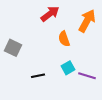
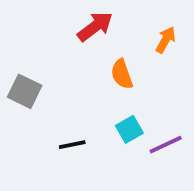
orange arrow: (87, 21) -> (166, 40), size x0.6
purple line: (87, 76) -> (166, 145), turned -42

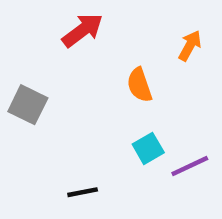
red arrow: (95, 26) -> (83, 30), moved
black line: (72, 145) -> (83, 192), moved

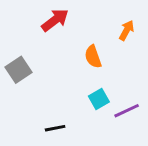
gray square: (28, 105) -> (18, 70), turned 30

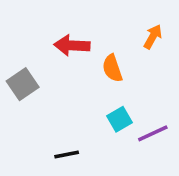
red arrow: (55, 20) -> (72, 45), moved, turned -140

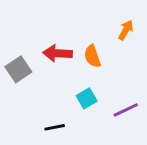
red arrow: (72, 45) -> (58, 53), moved
cyan square: (119, 119) -> (87, 98), moved

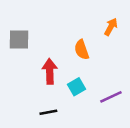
red arrow: (58, 53) -> (50, 71), moved, turned 85
gray square: (18, 69) -> (19, 39), moved, turned 35

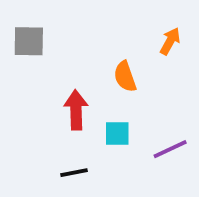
gray square: (19, 39) -> (29, 41), moved
cyan square: (76, 87) -> (117, 133), turned 30

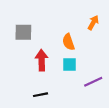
gray square: (29, 41) -> (23, 32), moved
cyan square: (117, 133) -> (70, 65), moved

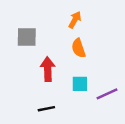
orange arrow: (93, 23) -> (75, 20), moved
cyan square: (70, 65) -> (80, 84), moved

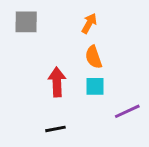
gray square: (27, 37) -> (26, 22), moved
cyan square: (80, 84) -> (95, 86), moved

